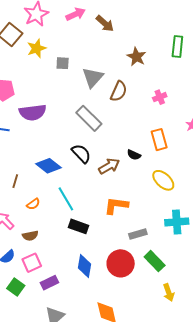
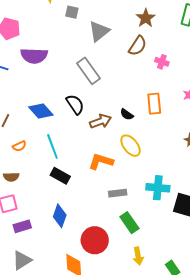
brown semicircle: (119, 91) -> (138, 46), moved
pink cross: (160, 97) -> (162, 62), turned 32
yellow ellipse: (163, 180) -> (131, 146), moved
red circle: (121, 263) -> (95, 240), moved

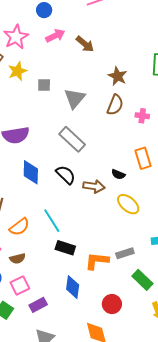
blue diamond: (41, 111) -> (31, 172), moved, turned 55
brown arrow: (100, 121) -> (94, 186), turned 40
orange semicircle: (19, 146) -> (19, 227), size x1.5
orange L-shape: (101, 161) -> (97, 261), moved
red circle: (95, 240) -> (112, 304), size x0.7

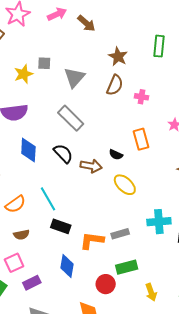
yellow star: (17, 71) -> (24, 74), moved
brown semicircle: (17, 259) -> (21, 235), moved
green rectangle: (142, 280) -> (127, 267), moved, turned -60

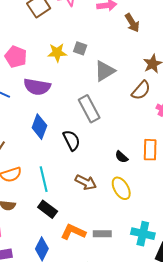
brown arrow: (91, 166) -> (86, 182), moved

